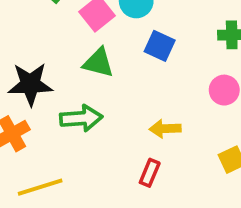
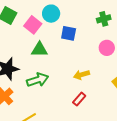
red rectangle: (150, 173) -> (79, 99), turned 32

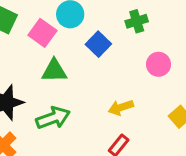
green cross: (104, 19) -> (137, 21), moved
blue square: (69, 33) -> (98, 44), turned 35

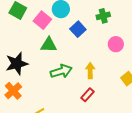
yellow arrow: (121, 107) -> (90, 71), turned 105
green arrow: (53, 118) -> (61, 71), moved

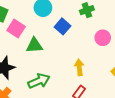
pink square: (42, 20) -> (16, 28), moved
green arrow: (61, 71) -> (39, 81), moved

